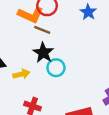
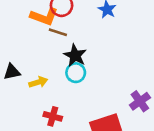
black star: (43, 53) -> (75, 56), moved

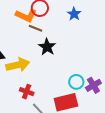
cyan circle: (76, 73) -> (76, 82), moved
yellow arrow: (38, 82) -> (18, 65), size x1.6

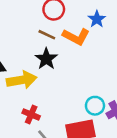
orange L-shape: (26, 16) -> (76, 37), moved
black star: (47, 47) -> (46, 59), moved

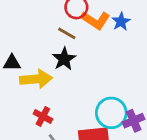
orange L-shape: (76, 37) -> (95, 20), moved
cyan circle: (95, 106) -> (111, 113), size x1.5

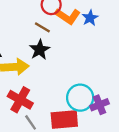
red cross: (43, 116) -> (20, 100), size x1.5

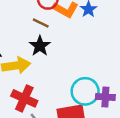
purple cross: (99, 105) -> (105, 97), turned 30

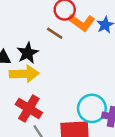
black star: (40, 46) -> (28, 53), moved

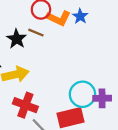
black star: (28, 53) -> (17, 39), moved

